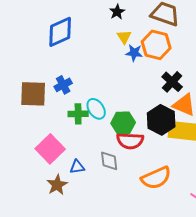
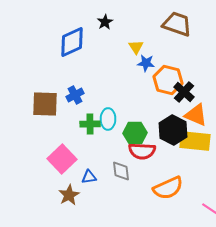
black star: (117, 12) -> (105, 22), moved
orange hexagon: (156, 45) -> (168, 80), moved
cyan ellipse: (96, 109) -> (108, 119), turned 35

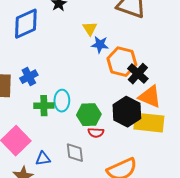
red semicircle: (142, 151) -> (96, 133), size x0.6

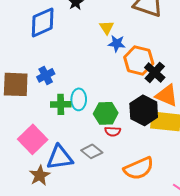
gray diamond: (75, 153) -> (92, 151), turned -45
blue triangle: (43, 159) -> (60, 157), size x1.8

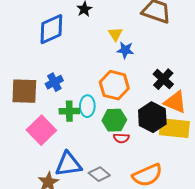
orange hexagon: (139, 60) -> (114, 85), moved
pink square: (33, 139) -> (41, 130), moved
gray diamond: (92, 151) -> (99, 174), moved

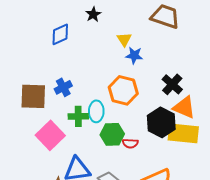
blue diamond: (51, 29) -> (60, 34), size x0.7
green hexagon: (114, 120) -> (112, 134), moved

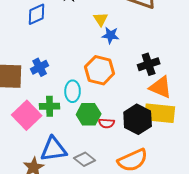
black cross: (172, 84) -> (149, 64), turned 30
green cross: (78, 116) -> (50, 106), moved
black hexagon: (161, 122) -> (138, 119), moved

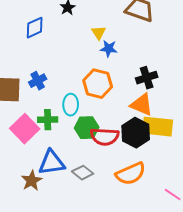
orange triangle: (161, 87) -> (142, 105), moved
red semicircle: (107, 123) -> (105, 137), size x1.8

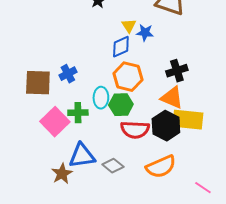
blue diamond: (35, 28) -> (121, 47), moved
blue star: (109, 49) -> (145, 33), moved
green hexagon: (87, 128) -> (121, 105), moved

